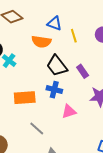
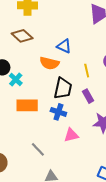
yellow line: (74, 36) -> (87, 71), moved
black trapezoid: (57, 66) -> (63, 88), turned -135
orange rectangle: (25, 98) -> (27, 105), moved

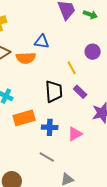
blue triangle: (64, 46) -> (42, 42), moved
orange semicircle: (49, 63) -> (26, 58), moved
blue cross: (58, 112) -> (50, 127), moved

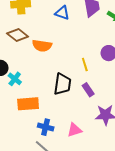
blue triangle: (42, 42) -> (62, 13), moved
blue cross: (50, 127) -> (46, 127), moved

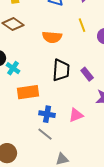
orange semicircle: (42, 46) -> (52, 37), moved
yellow line: (85, 64) -> (82, 25), moved

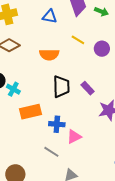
yellow line: (82, 25) -> (78, 40), turned -32
blue cross: (47, 114) -> (57, 124), moved
pink triangle: (76, 115) -> (74, 137), moved

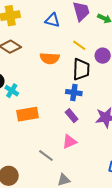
black trapezoid: (61, 87) -> (81, 69), moved
purple rectangle: (88, 88) -> (72, 116), moved
blue cross: (57, 124) -> (74, 93), moved

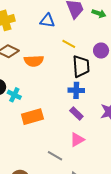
yellow line: (79, 45) -> (69, 44), moved
orange semicircle: (50, 58) -> (34, 61), moved

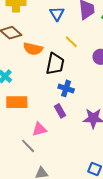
blue triangle: (47, 21) -> (57, 14), turned 35
black trapezoid: (81, 66) -> (55, 64), moved
pink triangle: (77, 140) -> (39, 129), moved

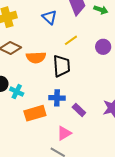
yellow line: (71, 42) -> (71, 40), turned -64
blue cross: (66, 88) -> (57, 98), moved

